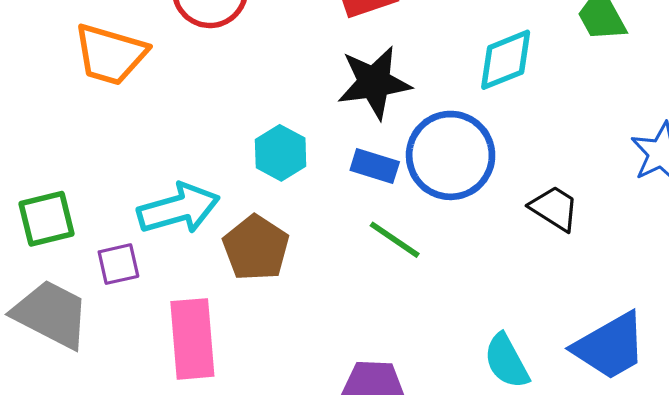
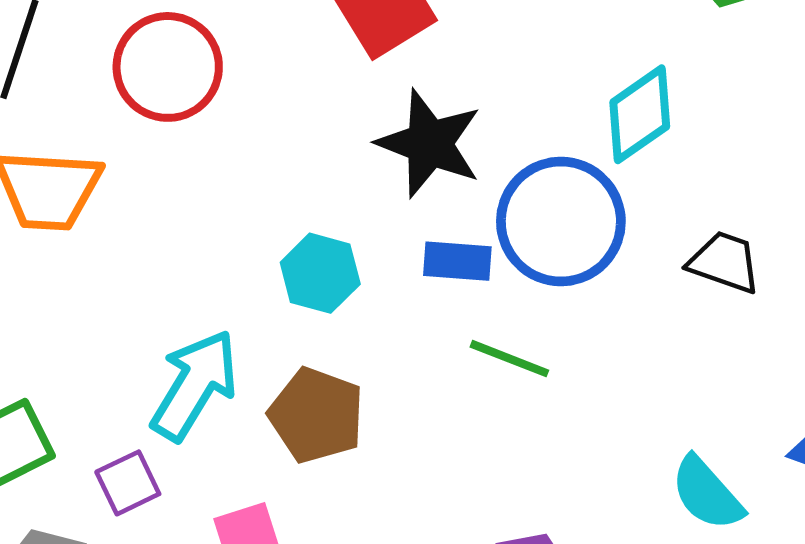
cyan diamond: (506, 60) -> (640, 114), moved
black star: (374, 82) -> (429, 143), turned -30
cyan arrow: (179, 209) -> (195, 385), turned -30

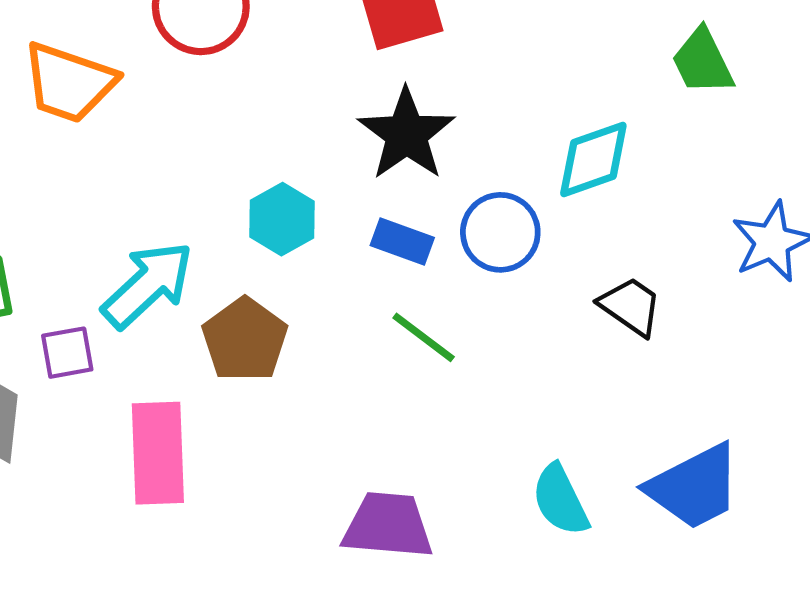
blue circle: (561, 221) -> (500, 232), size x0.7

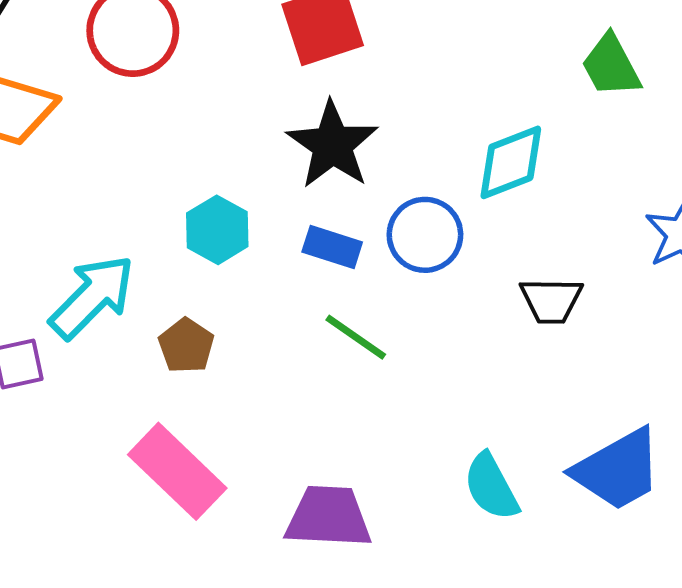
black trapezoid: (631, 306) -> (551, 300), turned 148
brown pentagon: (245, 340) -> (186, 346), size x0.7
pink rectangle: (158, 453) -> (177, 471), moved, turned -42

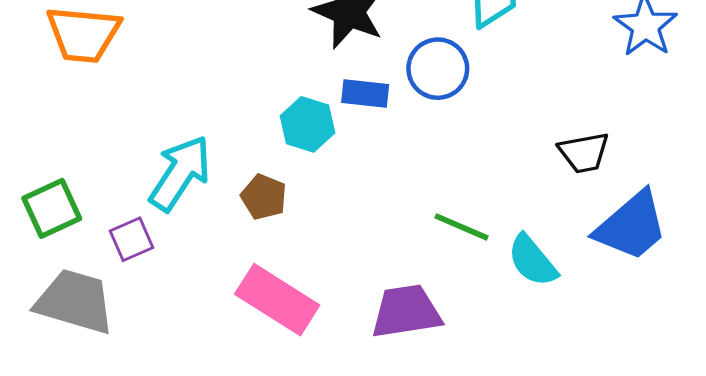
cyan hexagon: (217, 230) -> (307, 124), moved
black trapezoid: (551, 300) -> (584, 153), moved
green line: (356, 337) -> (462, 227), moved

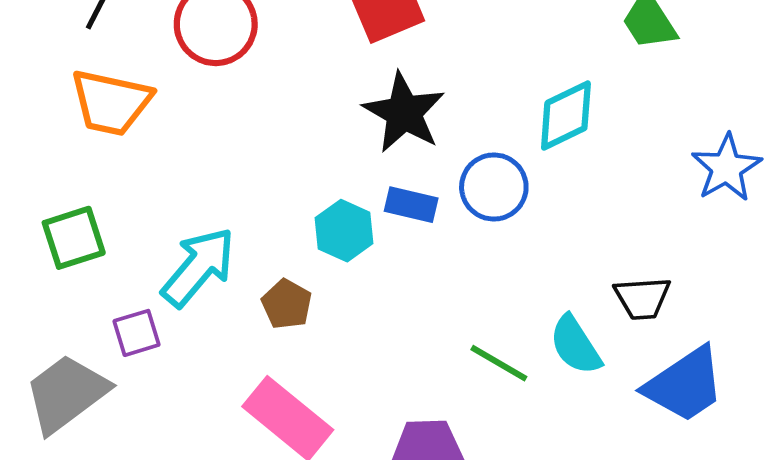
green square: (52, 208) -> (74, 238), moved
cyan semicircle: (532, 261) -> (575, 345), moved
gray trapezoid: (75, 301) -> (66, 393), turned -60

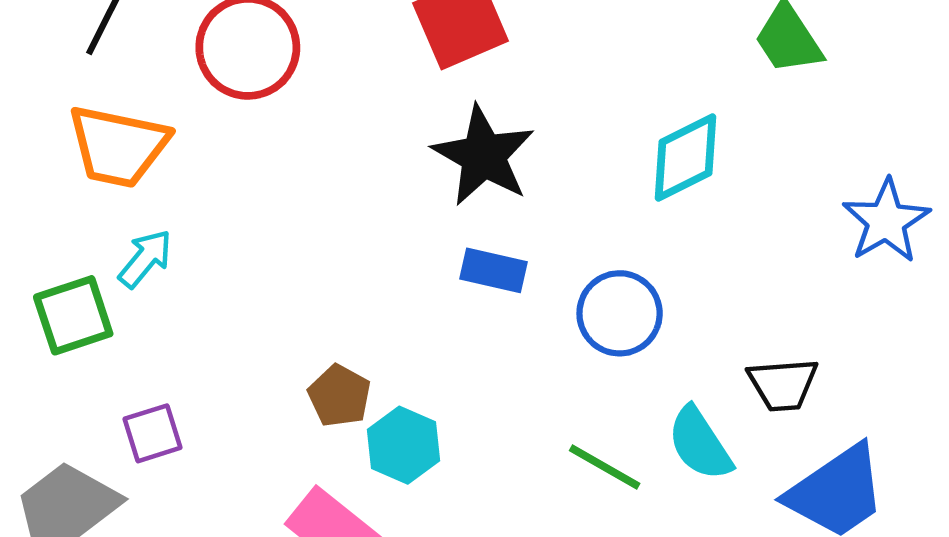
blue circle: (494, 187) -> (620, 313), moved
cyan hexagon: (344, 231) -> (403, 445), moved
cyan arrow: (198, 267) -> (145, 259), moved, size x0.6

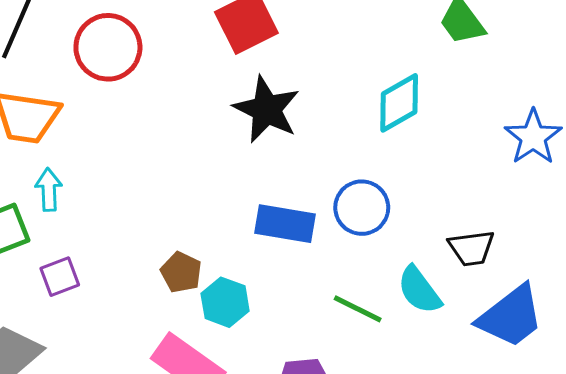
cyan arrow: (145, 259) -> (49, 190), turned -39
blue rectangle: (493, 270) -> (285, 224), moved, size x1.4
purple square: (152, 433) -> (60, 277), moved

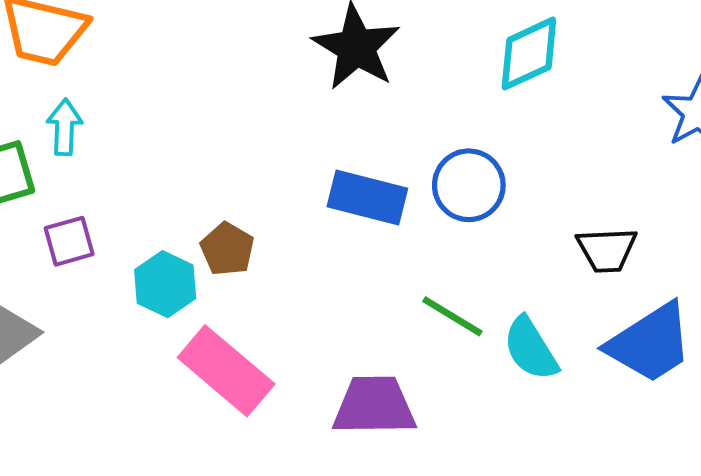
cyan semicircle: (419, 290) -> (531, 349), moved
cyan hexagon: (225, 302) -> (165, 284), moved

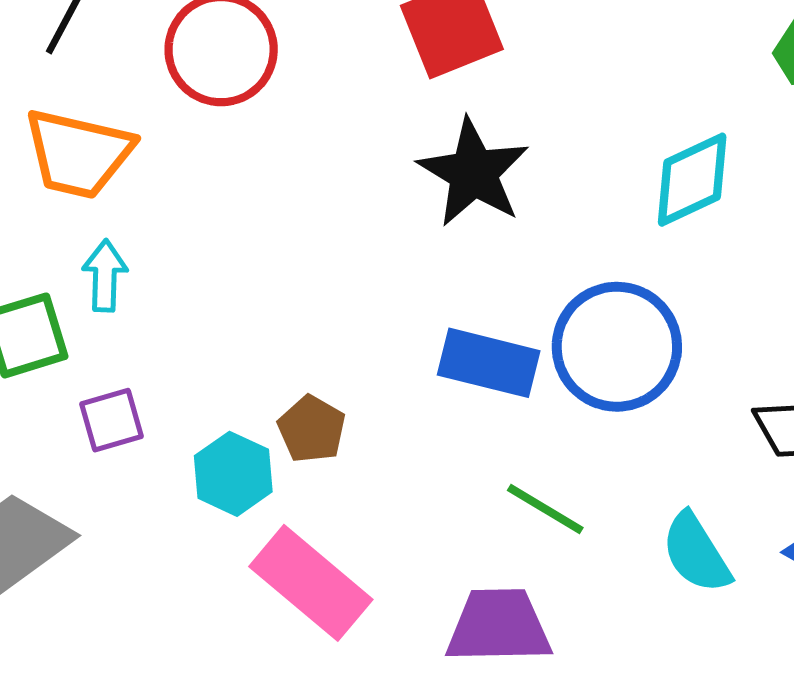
blue circle: (469, 185) -> (617, 347), size x1.4
green line: (452, 316) -> (545, 509), moved

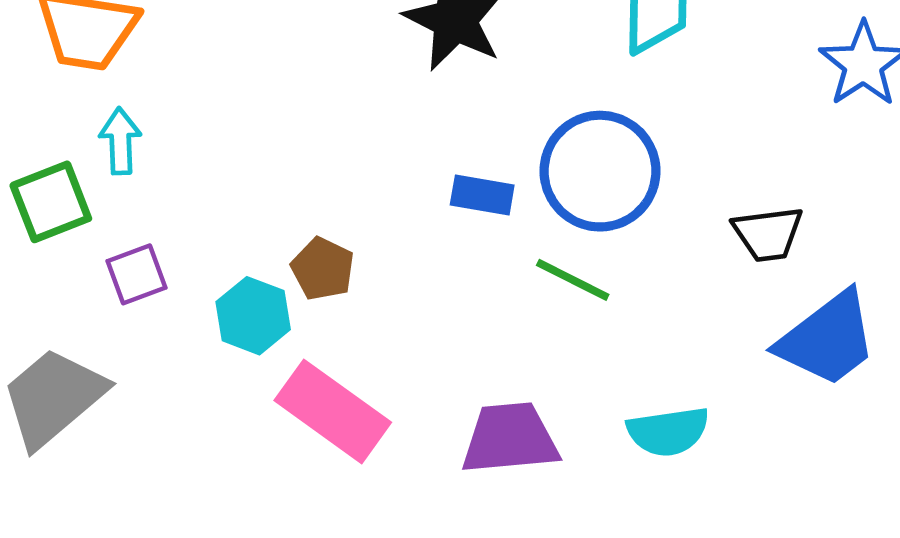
blue rectangle: (489, 363) -> (482, 195), size x0.7
green line: (545, 509) -> (573, 280), moved
cyan semicircle: (696, 553) -> (668, 431), moved, turned -62

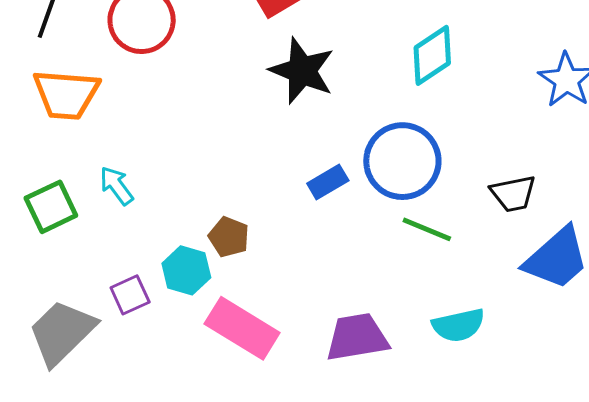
cyan arrow: (120, 141) -> (116, 186), moved, turned -30
blue rectangle: (482, 195) -> (328, 182), turned -36
purple square: (137, 274) -> (130, 295), moved
green line: (573, 280) -> (427, 229), moved

